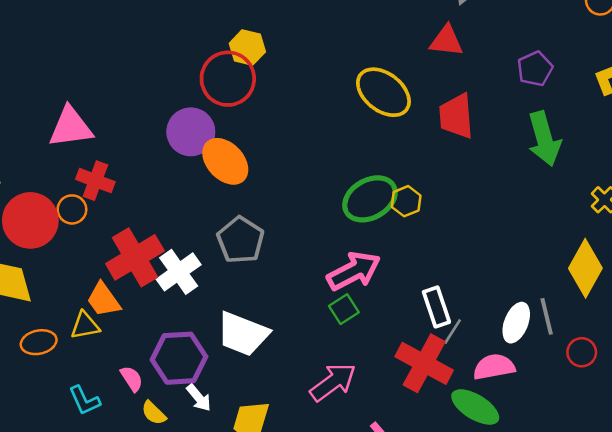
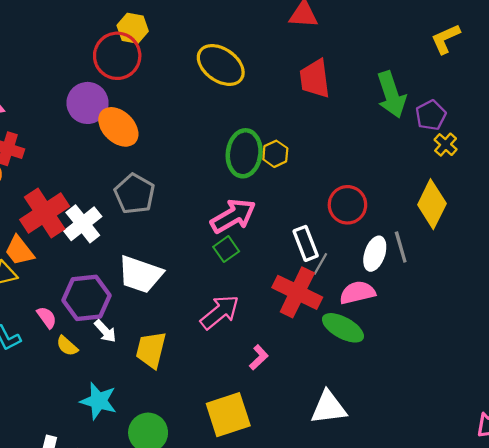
purple pentagon: (535, 69) -> (431, 115), moved
yellow ellipse: (383, 92) -> (221, 65), moved
green ellipse: (370, 199) -> (244, 153), turned -51
red circle: (582, 352) -> (347, 205), moved, size x1.5

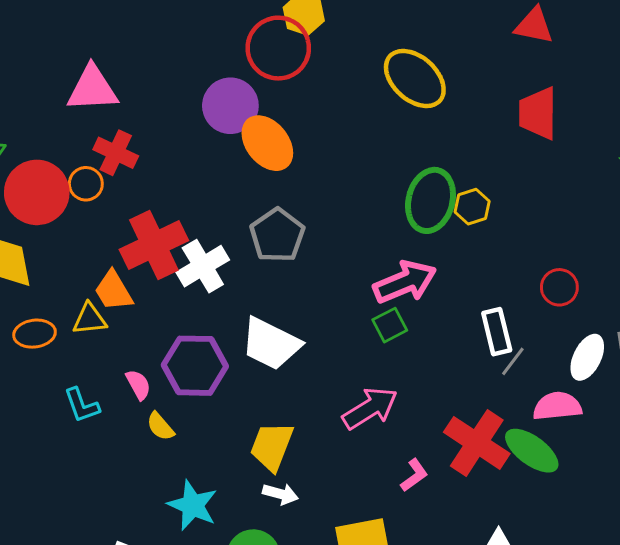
red circle: (347, 205) -> (559, 287), size x0.7
red cross: (297, 292) -> (477, 443), moved
white arrow: (105, 331) -> (280, 494), moved, turned -40

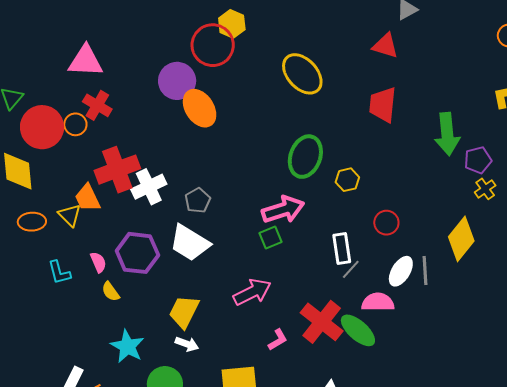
yellow hexagon: (472, 207) -> (347, 180), moved
gray pentagon: (277, 235) -> (198, 200), moved, size x0.7
yellow triangle: (90, 319) -> (70, 215), turned 45

